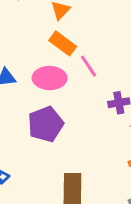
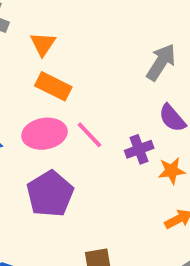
pink line: (89, 66) -> (89, 135), moved

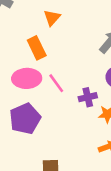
orange triangle: (43, 44) -> (52, 18), moved
orange rectangle: (53, 86) -> (37, 48), turned 30

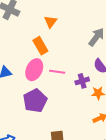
pink ellipse: (27, 78) -> (34, 70), turned -60
pink line: (56, 83) -> (57, 72), turned -42

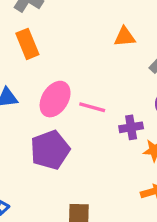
orange triangle: (51, 22) -> (125, 37), moved, turned 40
orange rectangle: (40, 46) -> (27, 44), moved

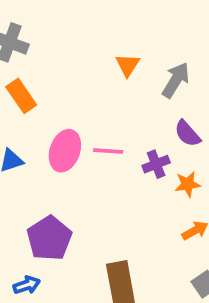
orange triangle: (125, 37) -> (128, 65), turned -40
purple pentagon: (50, 150) -> (49, 238), moved

